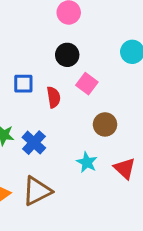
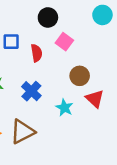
blue cross: (34, 143) -> (31, 91), moved
red triangle: (125, 168) -> (95, 99), moved

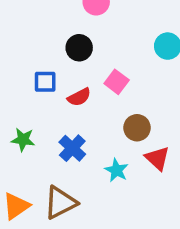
black circle: (48, 17) -> (79, 48), moved
red semicircle: (36, 53) -> (79, 97), turned 72

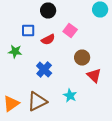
green star: (23, 140) -> (15, 52), moved
cyan star: (117, 170) -> (70, 96), moved

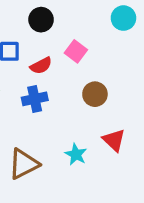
blue cross: (44, 70) -> (35, 99), moved, turned 35
red triangle: (94, 76) -> (114, 140), moved

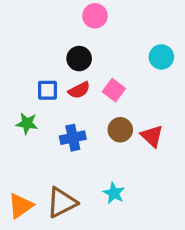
red semicircle: (41, 66) -> (79, 90), moved
brown circle: (95, 94) -> (120, 130), moved
red triangle: (114, 140) -> (152, 136), moved

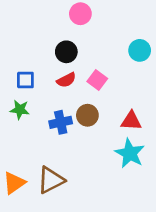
blue square: (47, 90) -> (25, 80), moved
brown circle: (120, 130) -> (87, 115), moved
red triangle: (152, 136) -> (131, 121), turned -40
cyan star: (114, 193) -> (130, 153), moved, size x1.5

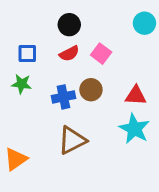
brown triangle: (51, 180) -> (72, 140), moved

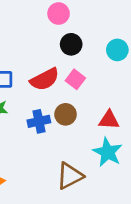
black circle: (69, 25) -> (71, 44), moved
red semicircle: (69, 54) -> (45, 79), size x1.5
brown triangle: (72, 140) -> (70, 176), moved

